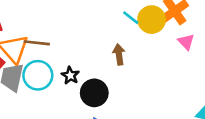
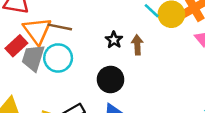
black star: (70, 75) -> (114, 40), moved

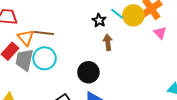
orange triangle: (37, 31) -> (26, 38), size x0.7
black star: (114, 40) -> (99, 20), moved

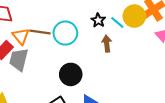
cyan line: (117, 14) -> (117, 22), moved
cyan circle: (45, 58) -> (65, 33), moved
black circle: (88, 72) -> (71, 74), moved

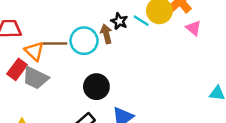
brown arrow: (107, 44) -> (106, 34), moved
gray trapezoid: (19, 60) -> (35, 78), turned -70

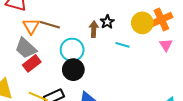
cyan line: (141, 21) -> (122, 45), moved, turned -32
cyan circle: (84, 41) -> (72, 50), moved
red rectangle: (17, 69) -> (32, 63), moved

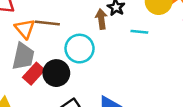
gray trapezoid: (26, 48) -> (23, 56), turned -110
black circle: (73, 70) -> (56, 73), moved

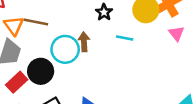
brown arrow: (101, 19) -> (84, 42), moved
red rectangle: (34, 74) -> (17, 82), moved

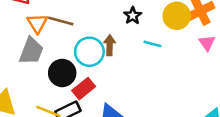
red rectangle: (17, 82) -> (84, 89), moved

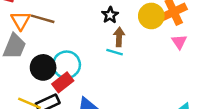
cyan line: (152, 44) -> (115, 52), moved
brown arrow: (110, 45) -> (119, 37), moved
cyan circle: (89, 52) -> (67, 65), moved

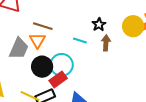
orange triangle: (21, 20) -> (37, 40), moved
cyan line: (115, 52) -> (80, 41), moved

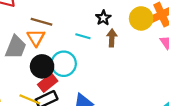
red rectangle: (58, 79) -> (48, 83), moved

